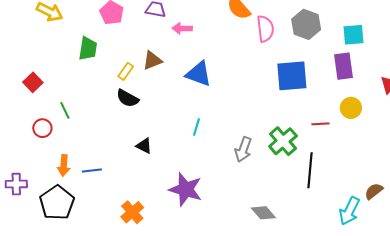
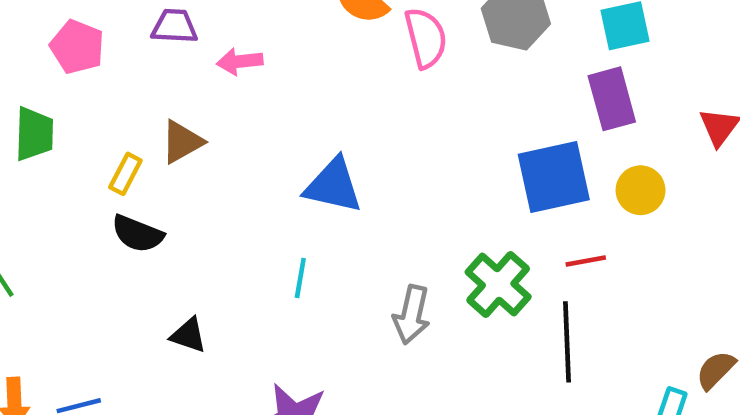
blue triangle: (199, 74) -> (333, 186), moved
blue square: (292, 76) -> (554, 177), moved
red line: (320, 124) -> (586, 261), moved

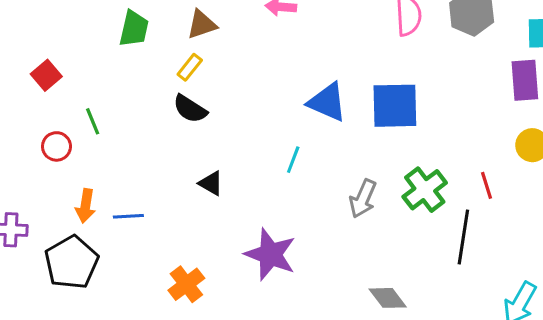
brown triangle: (182, 142) -> (202, 24), moved
blue square: (554, 177) -> (395, 106), moved
red line: (586, 261) -> (486, 185), turned 72

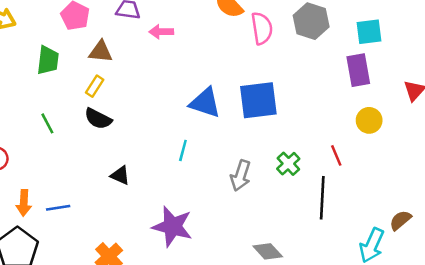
brown triangle: (202, 24) -> (101, 52), turned 30
green line: (93, 121) -> (47, 123), moved
green cross: (425, 190) -> (288, 164), size x0.7

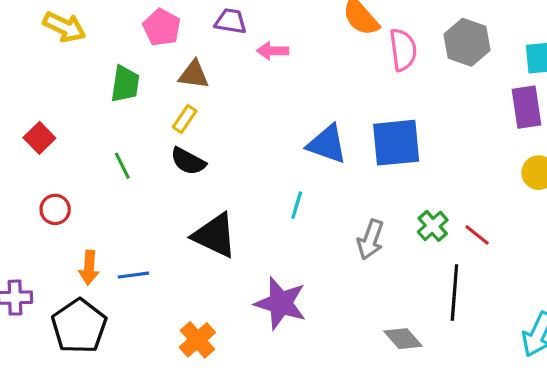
red line: (336, 155) -> (477, 235), moved, turned -30
black triangle: (120, 175) -> (215, 235), size x1.8
black line: (322, 198) -> (454, 292), moved

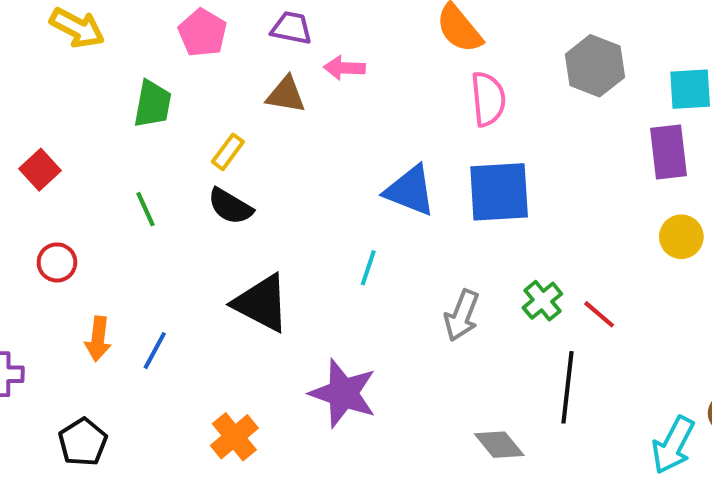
pink semicircle: (403, 50) -> (488, 99), moved
brown triangle: (194, 75) -> (286, 95), moved
blue line: (133, 275) -> (155, 351), turned -56
black pentagon: (79, 326) -> (83, 442), moved, size x0.7

